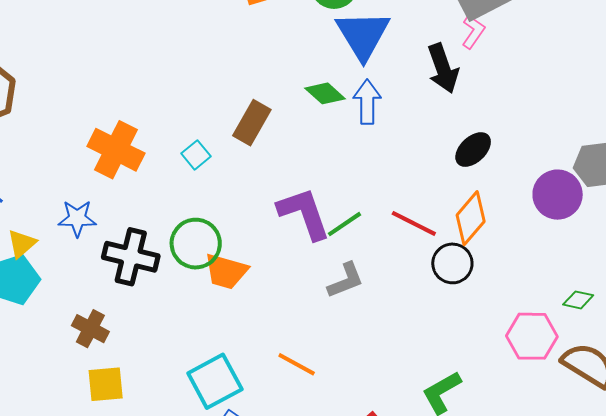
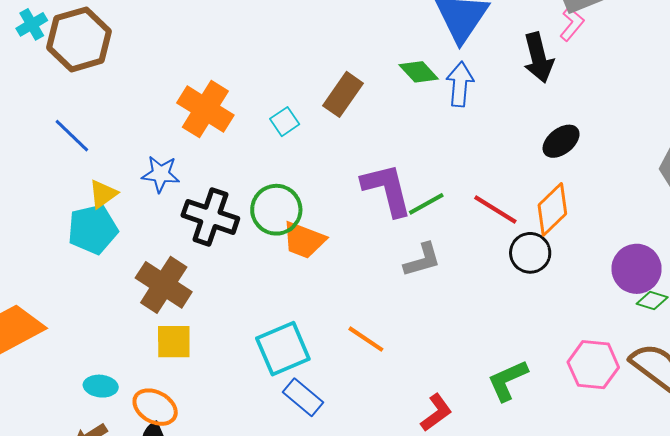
purple circle: (558, 195) -> (637, 269), moved
brown cross: (90, 329) -> (164, 285), size x1.5
pink hexagon: (532, 336) -> (593, 365), moved

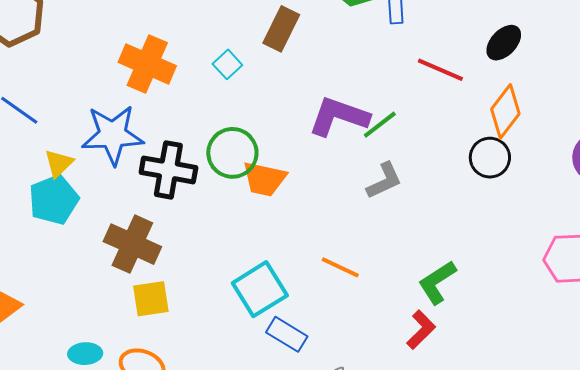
blue star: (161, 174) -> (113, 135), size x1.6
purple L-shape: (387, 190) -> (339, 116), turned -48
red line: (495, 210) -> (440, 70), moved
green L-shape: (508, 380) -> (437, 282), moved

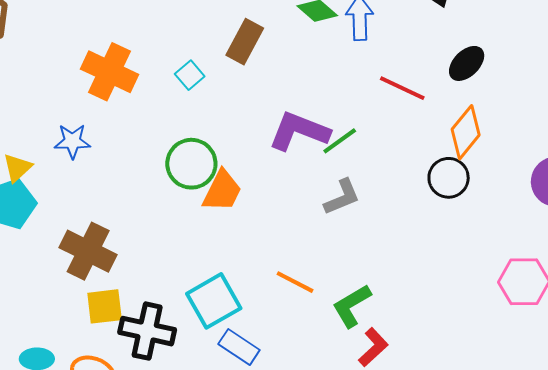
blue star: (113, 135) -> (72, 141), size x0.6
black cross: (168, 170) -> (147, 331), moved
orange trapezoid: (264, 179) -> (222, 191), turned -78
green L-shape: (437, 282) -> (352, 306), moved

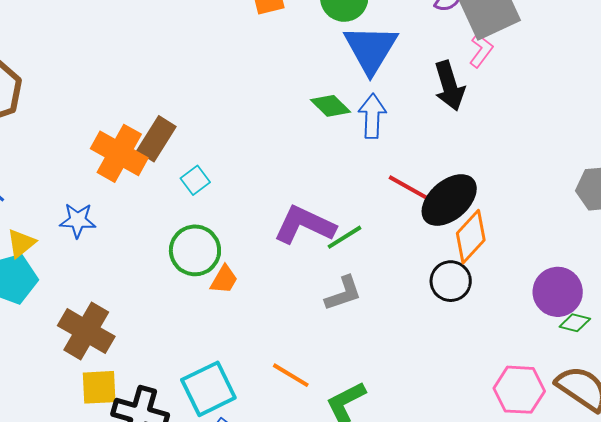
brown rectangle: (245, 42) -> (156, 139), moved
black ellipse: (467, 63) -> (449, 200), moved, size x1.5
cyan square: (190, 75) -> (195, 180), moved
orange trapezoid: (222, 191) -> (224, 280), size x0.7

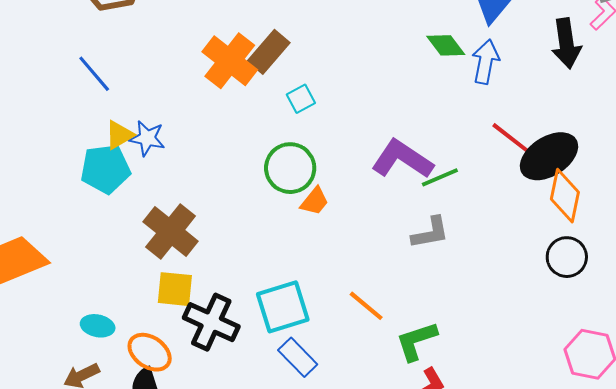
blue star: (78, 220) -> (147, 138), moved
orange diamond: (471, 237) -> (565, 196), turned -40
black circle: (451, 281) -> (567, 257), moved

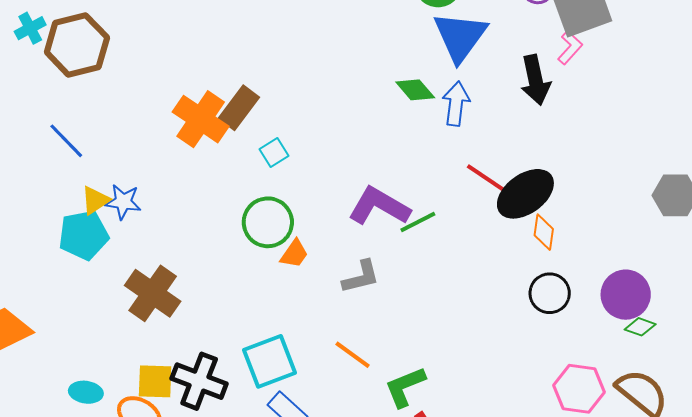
orange diamond: (565, 196) -> (544, 232), size x0.7
gray L-shape: (430, 233) -> (361, 277), moved
yellow square: (175, 289) -> (155, 381), moved

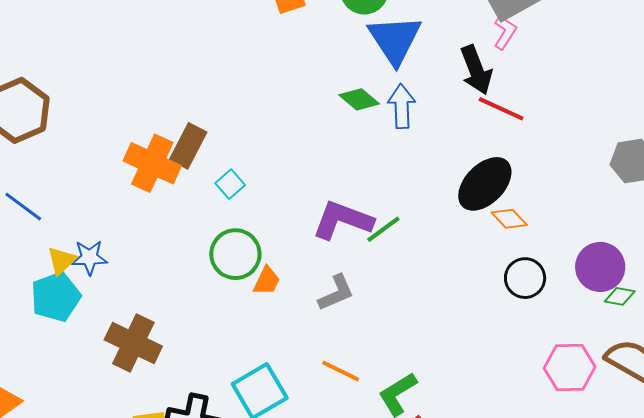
red line: (488, 179) -> (501, 109), moved
orange diamond: (544, 232) -> (509, 219), turned -42

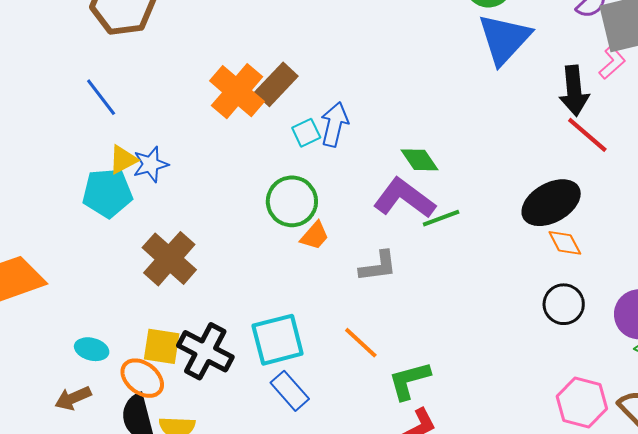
green diamond: (359, 99) -> (420, 160), moved
blue arrow: (402, 106) -> (334, 124), moved
blue star: (89, 257) -> (151, 164), turned -30

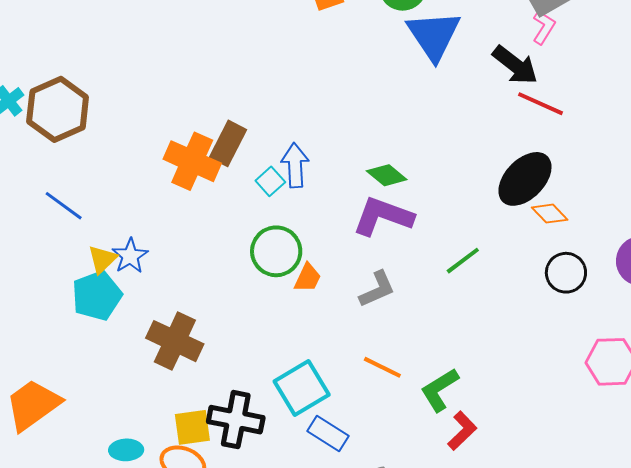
black arrow: (574, 91) -> (515, 65), turned -30
green line: (441, 218) -> (463, 261), moved

